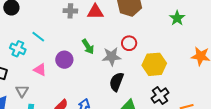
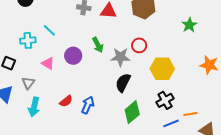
cyan cross: (18, 49) -> (28, 40), turned -35

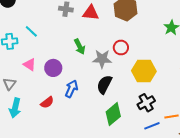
purple circle: (73, 56) -> (53, 68), moved
blue arrow: (88, 105) -> (71, 89), moved

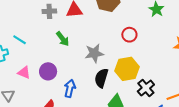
green arrow: (80, 47) -> (63, 39), moved
red circle: (121, 47) -> (129, 35), moved
yellow hexagon: (144, 71) -> (127, 69), moved

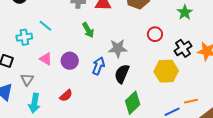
yellow hexagon: (127, 69) -> (166, 71), moved
blue arrow: (70, 88) -> (98, 66), moved
black cross: (146, 88) -> (183, 48), moved

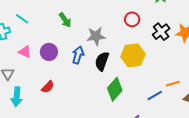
yellow hexagon: (166, 71) -> (133, 55), moved

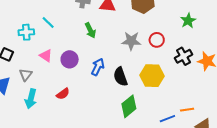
gray star: (96, 36) -> (131, 41), moved
black semicircle: (102, 61) -> (120, 77), turned -48

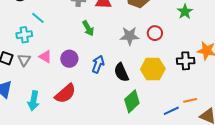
cyan line: (48, 23) -> (38, 18), moved
black cross: (183, 56) -> (186, 61), moved, turned 30
gray triangle: (26, 75) -> (24, 60), moved
red semicircle: (63, 94) -> (65, 93), size x1.6

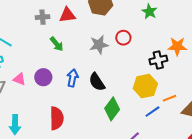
yellow hexagon: (153, 69) -> (145, 86), moved
red semicircle: (65, 93) -> (57, 118), moved, turned -40

